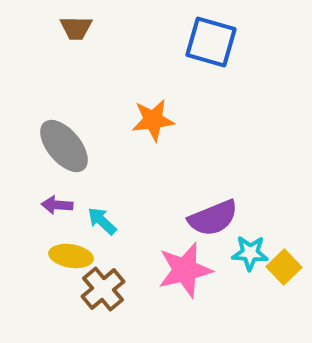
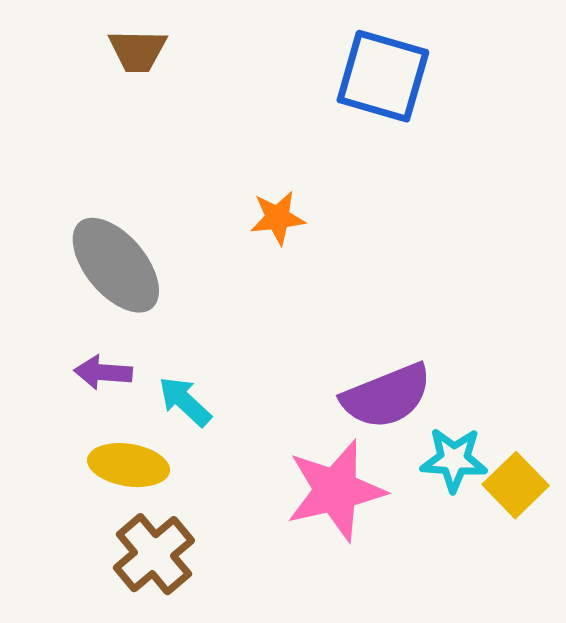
orange star: (153, 120) -> (278, 218), size x0.7
brown cross: (103, 289) -> (154, 554), moved

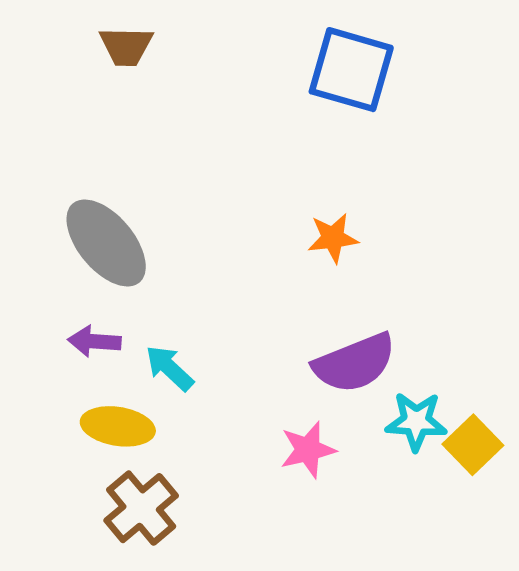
orange star: (278, 218) -> (333, 238), moved
pink star: (336, 491) -> (308, 450), size x0.6

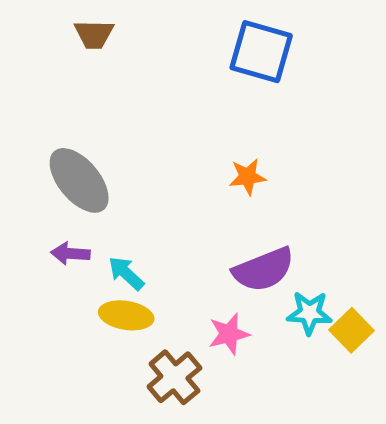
yellow ellipse: (118, 426) -> (126, 315), moved
brown cross: (141, 508) -> (174, 377), moved

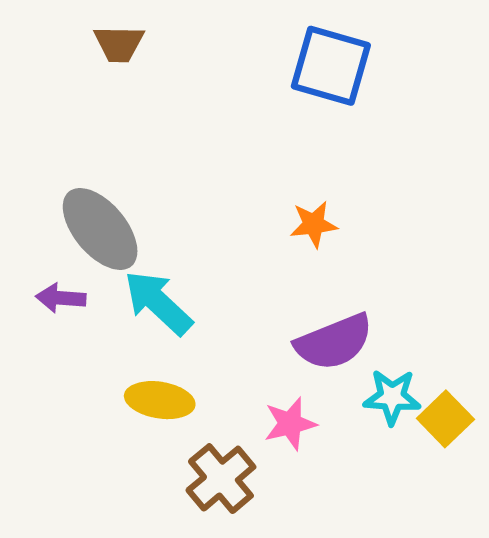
purple arrow: (70, 253) -> (61, 298), moved
cyan arrow: (126, 273) -> (158, 303), moved, size x1.5

